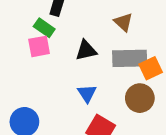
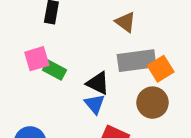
green rectangle: (44, 28) -> (54, 70), moved
black triangle: (86, 50) -> (98, 83), moved, turned 45

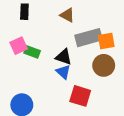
brown triangle: (125, 22) -> (67, 15), moved
orange square: (161, 69) -> (106, 41), turned 30

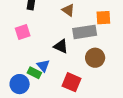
orange square: (106, 41) -> (103, 18), moved
green rectangle: (32, 52) -> (34, 73), moved
blue triangle: (63, 72) -> (43, 66), moved

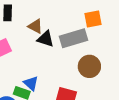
brown triangle: (68, 10) -> (35, 26), moved
black triangle: (61, 46) -> (45, 39), moved

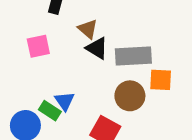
orange square: (93, 19) -> (161, 80), moved
brown circle: (89, 66) -> (130, 96), moved

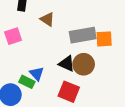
black triangle: (97, 48) -> (67, 64), moved
orange square: (161, 80) -> (104, 39), moved

